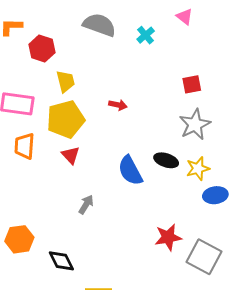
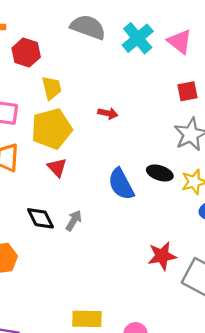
pink triangle: (185, 17) -> (180, 42), moved, size x1.4
cyan cross: (146, 35) -> (138, 38), size x1.6
black diamond: (61, 261) -> (40, 218), moved

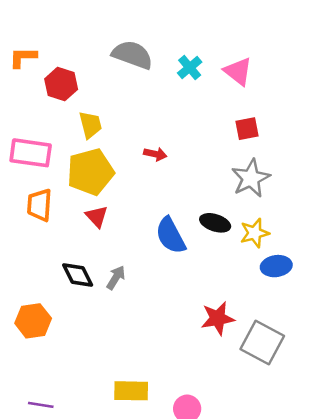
cyan cross: (138, 38) -> (190, 68), size x0.7

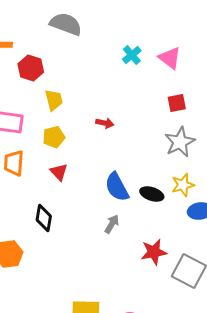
gray semicircle: (132, 55) -> (66, 24), moved
yellow pentagon: (90, 172) -> (54, 137), size x0.6
black ellipse: (215, 223) -> (152, 194), moved
black diamond: (78, 275) -> (44, 218), turned 36
gray arrow: (116, 278) -> (112, 224), moved

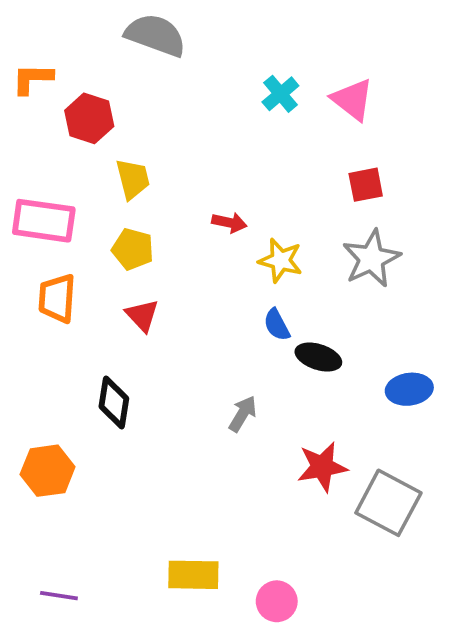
yellow pentagon: (54, 137) -> (133, 249), turned 30
yellow star: (183, 185) -> (280, 260), moved, turned 30
blue semicircle: (117, 187) -> (277, 325), moved, size x0.6

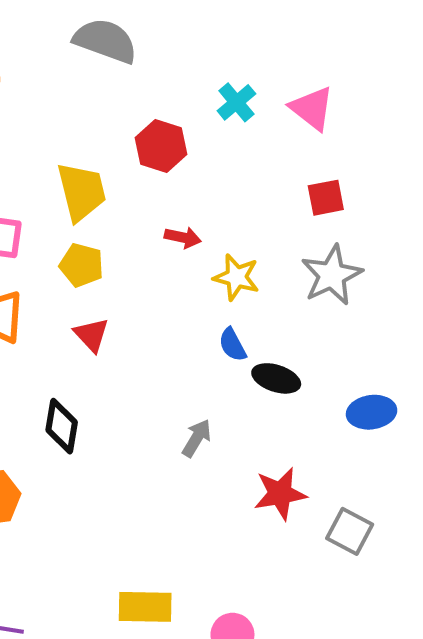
red hexagon: (89, 118) -> (161, 146), moved
yellow trapezoid: (133, 179) -> (82, 192), size x1.4
gray square: (388, 503) -> (350, 531), size x0.7

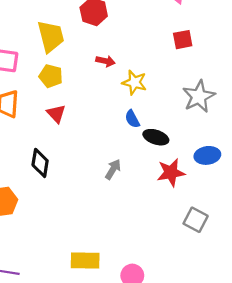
gray star: (332, 275) -> (199, 96), moved
red star: (280, 494) -> (171, 173), moved

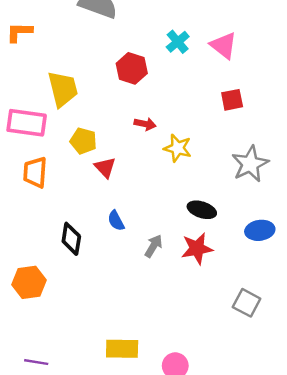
yellow trapezoid: (51, 36) -> (63, 89), moved
red triangle: (56, 114) -> (105, 167), moved
blue semicircle: (132, 119) -> (116, 221), moved
red star: (171, 173) -> (197, 248), moved

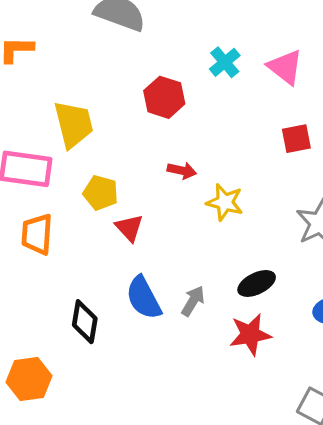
black ellipse: (202, 210) -> (257, 283), turned -44
blue semicircle: (116, 221) -> (144, 298), size x1.6
gray arrow: (153, 246) -> (193, 301), moved

